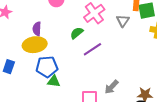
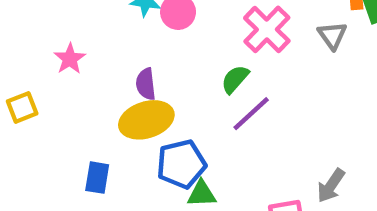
purple line: (92, 49) -> (251, 114), moved

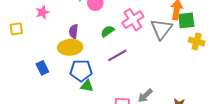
gray triangle: (332, 35) -> (161, 29), size x1.6
green semicircle: (235, 79) -> (107, 31), moved
blue rectangle: (97, 178) -> (42, 68), turned -48

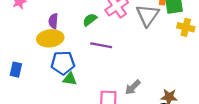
purple line: (117, 55) -> (101, 45), turned 42
blue rectangle: (42, 68) -> (16, 70), moved, turned 40

